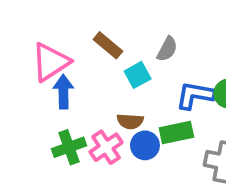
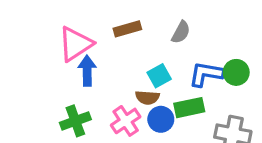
brown rectangle: (108, 45) -> (127, 29), turned -56
cyan square: (138, 75) -> (159, 76), moved
green cross: (69, 147) -> (75, 121), moved

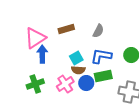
blue L-shape: (206, 74) -> (101, 56), moved
cyan square: (159, 76) -> (76, 58), moved

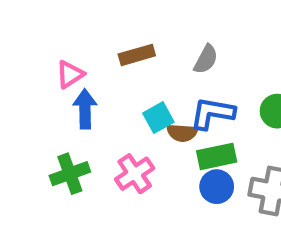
pink triangle: (35, 38) -> (70, 74), size x0.6
brown semicircle: (78, 70) -> (182, 133), moved
blue circle: (86, 83) -> (217, 187), moved

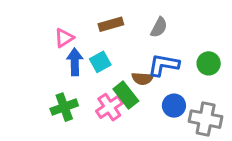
cyan square: (158, 118) -> (100, 62), moved
green rectangle: (217, 156) -> (126, 95), moved, turned 64
blue circle: (217, 187) -> (174, 106), moved

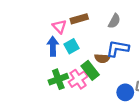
pink triangle: (64, 38) -> (59, 27), moved, turned -40
blue circle: (174, 106) -> (125, 92), moved
green cross: (64, 107) -> (58, 79), moved

